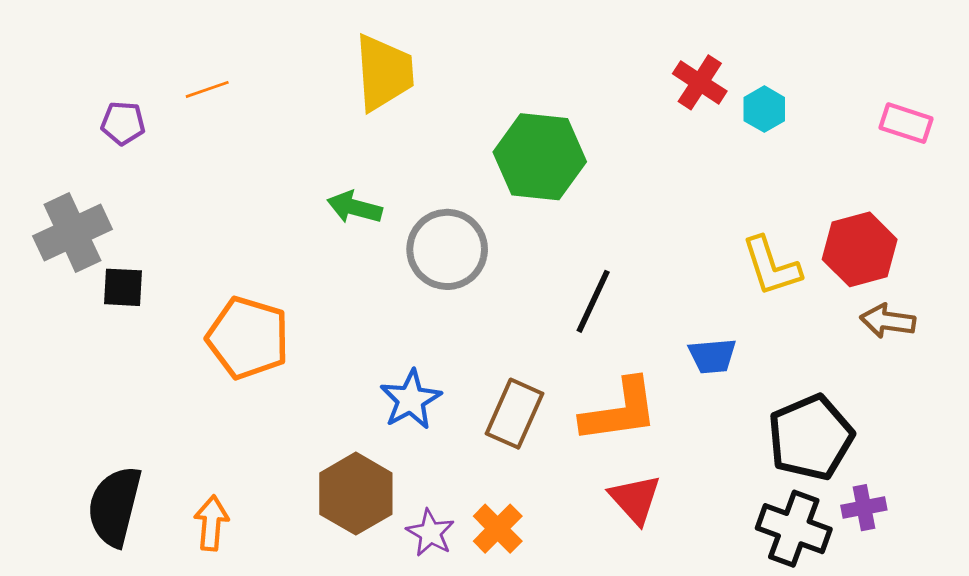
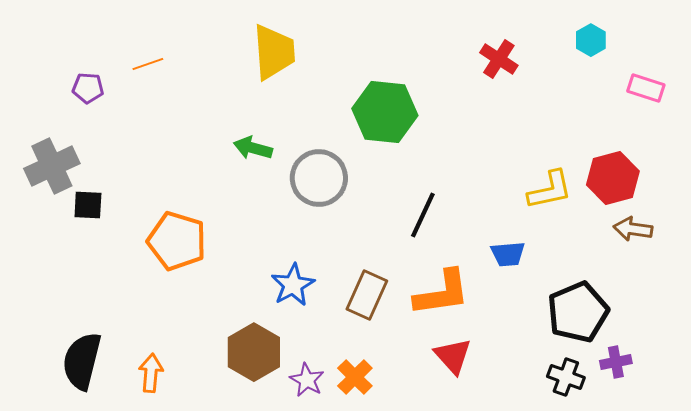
cyan hexagon: (764, 109) -> (591, 40), moved
yellow L-shape: (771, 266) -> (550, 190), turned -84
black cross: (794, 529) -> (566, 377), size x0.7

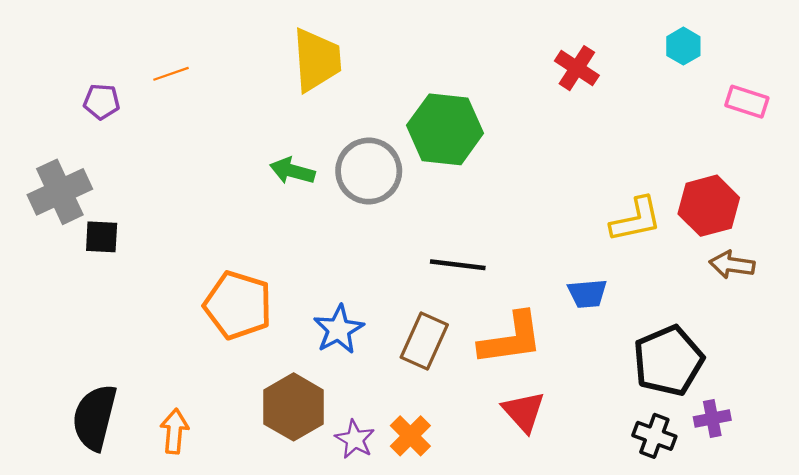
gray circle: (319, 178) -> (369, 171), moved
black line: (423, 215) -> (458, 265), moved, turned 72
orange pentagon: (177, 241) -> (238, 305), moved

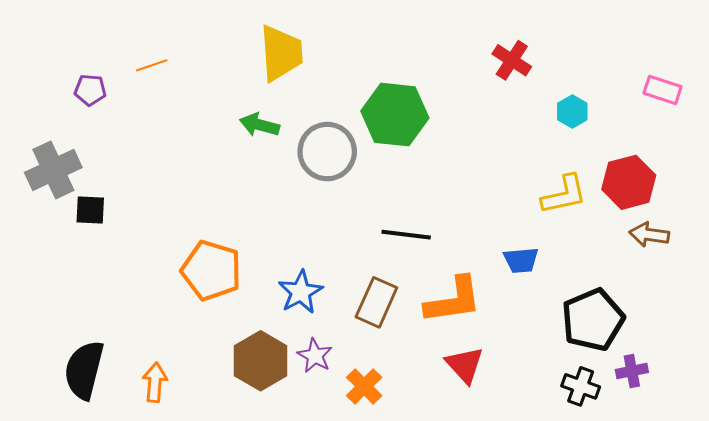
cyan hexagon: (683, 46) -> (572, 112), moved
green arrow: (292, 171) -> (259, 125), moved
purple star: (355, 439) -> (315, 356), moved

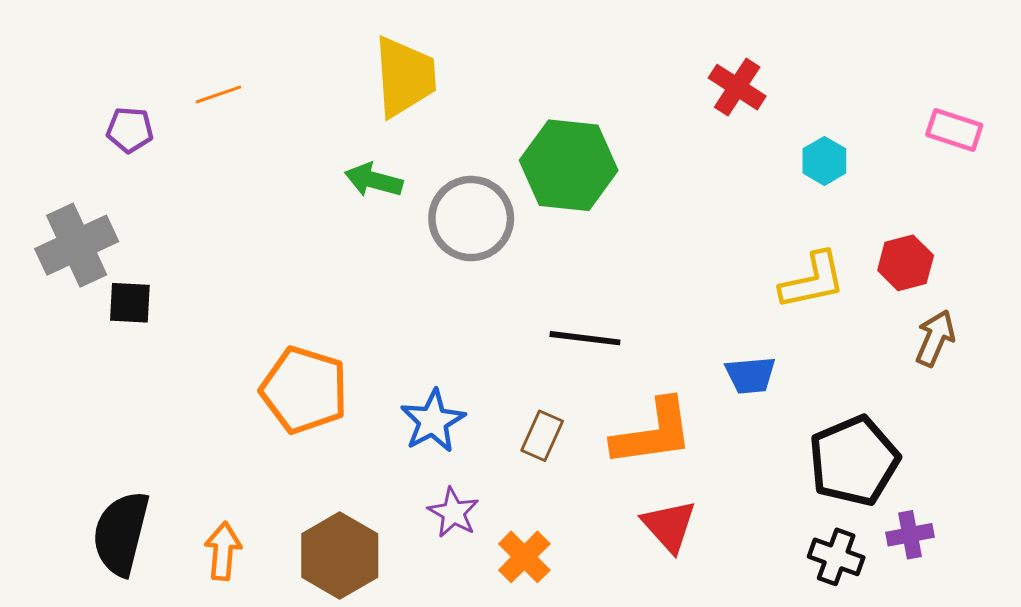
red hexagon: (629, 182) -> (906, 263), size x0.7
brown arrow: (649, 235) -> (935, 338), turned 105
brown rectangle: (376, 302) -> (542, 436), size x0.7
brown hexagon: (261, 361) -> (340, 555), moved

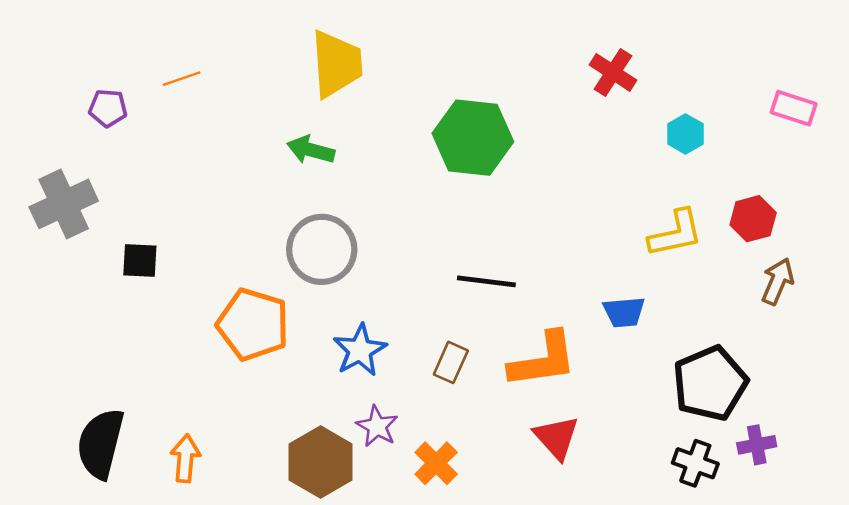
gray circle: (471, 219) -> (322, 249), moved
black square: (130, 303) -> (140, 260), moved
brown hexagon: (340, 555) -> (321, 462), moved

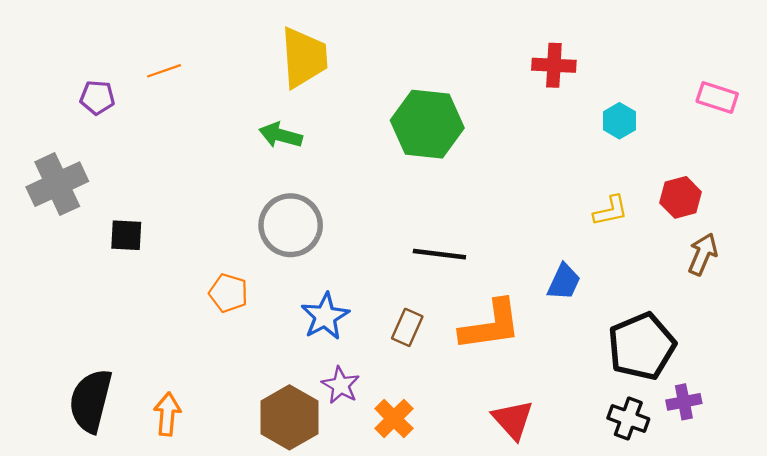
red cross: (613, 72) -> (554, 65), turned -30
yellow L-shape: (676, 233) -> (611, 211), size x0.7
blue trapezoid: (624, 312) -> (564, 282), turned -60
orange pentagon: (253, 324) -> (228, 293), size x0.6
red triangle: (556, 437) -> (513, 420), moved

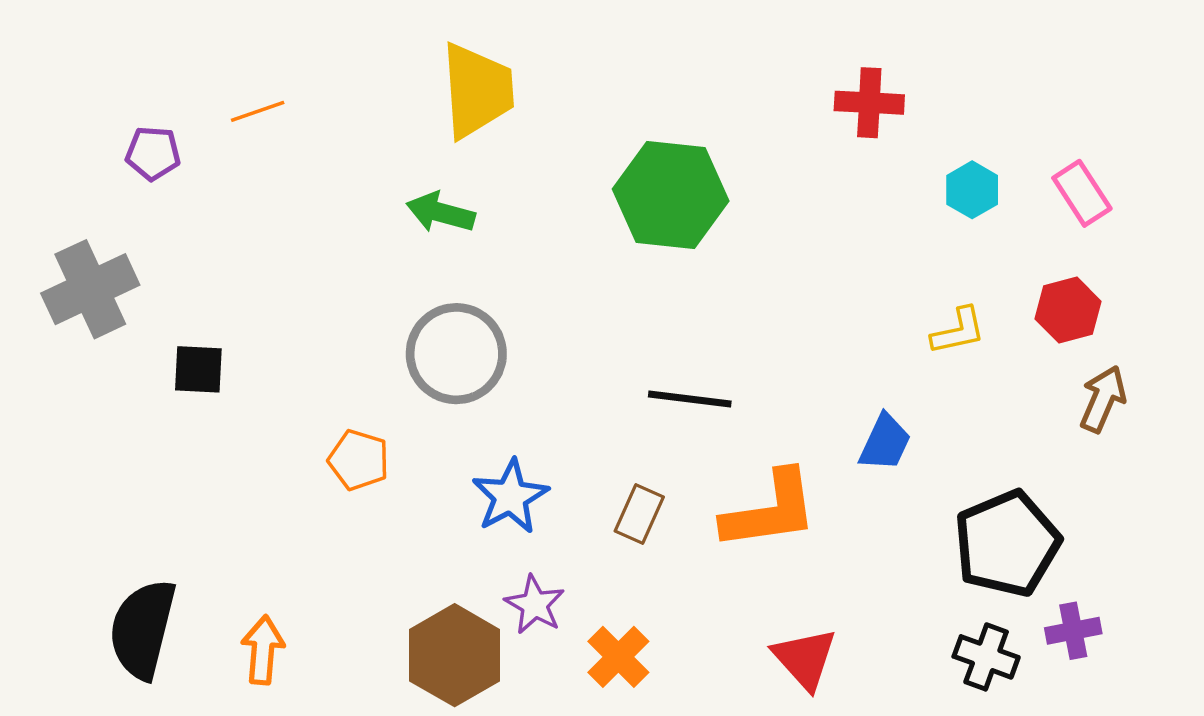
pink rectangle: (717, 97) -> (1082, 193), moved, turned 39

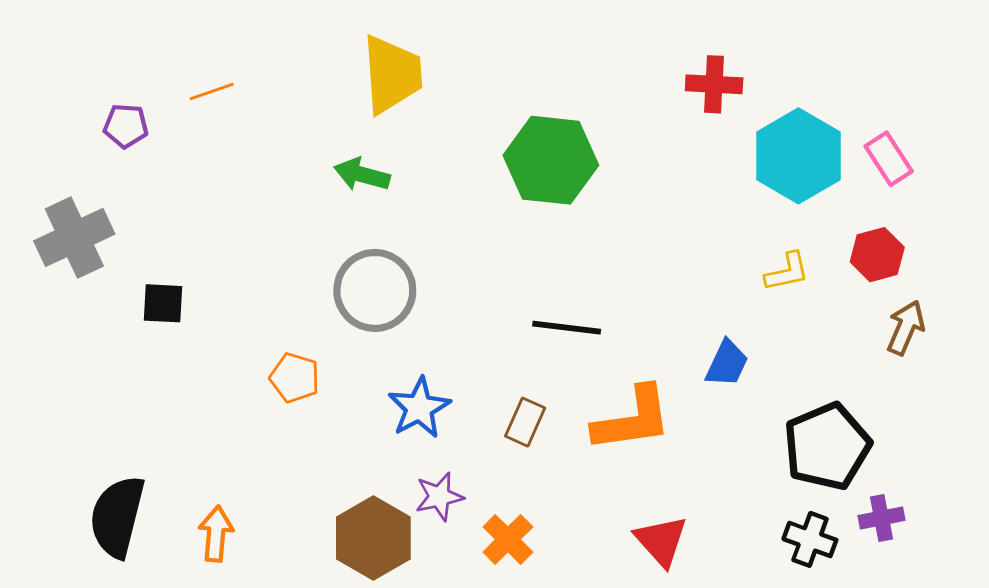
cyan hexagon: (972, 190) -> (798, 156), size x2.0
purple star: (535, 605) -> (439, 497), turned 30

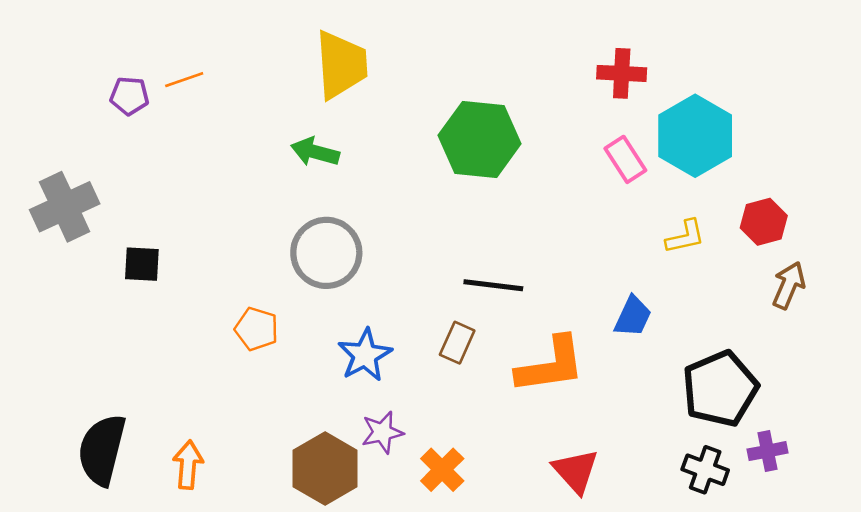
purple pentagon: (126, 126) -> (129, 96), moved
pink rectangle: (889, 159) -> (625, 159), moved
brown rectangle: (525, 422) -> (457, 343), moved

